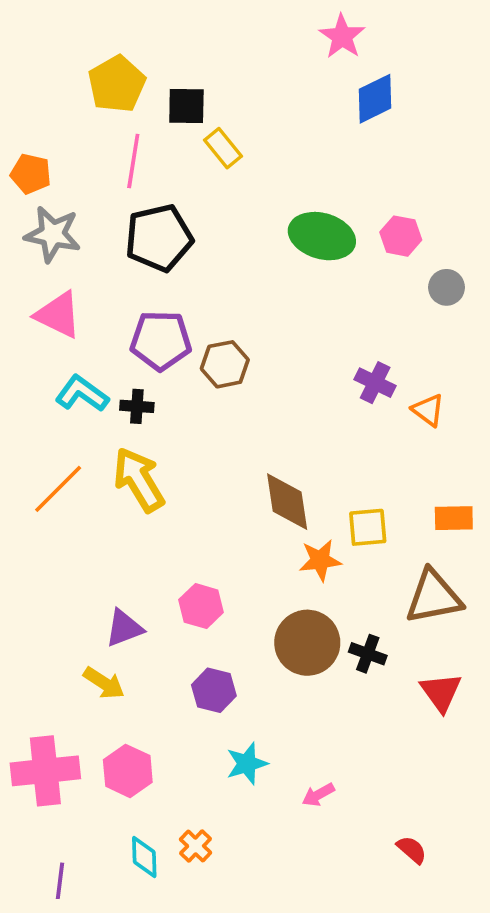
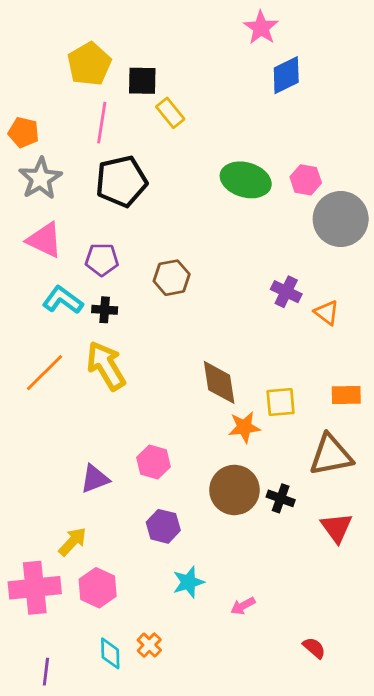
gray star: (53, 234) -> (40, 178), turned 30
gray circle: (446, 287) -> (341, 219), size x2.0
purple pentagon: (161, 340) -> (102, 260), moved, size x0.7
yellow arrow: (104, 683) -> (72, 542), moved, turned -80

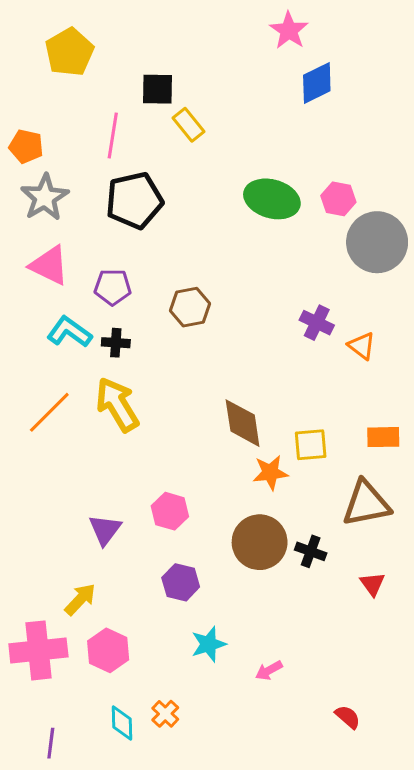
yellow pentagon: (89, 64) -> (69, 52), moved
purple triangle: (95, 479) -> (105, 530), turned -32
red triangle: (336, 528) -> (372, 584), size x0.7

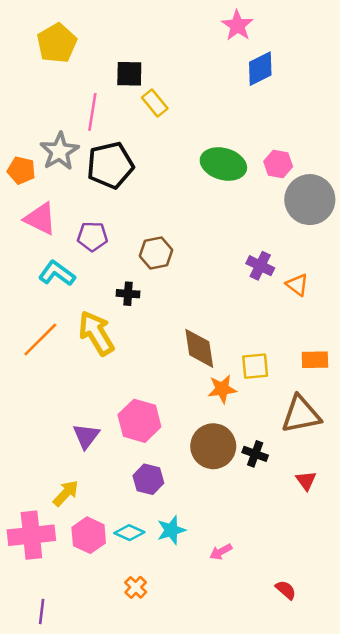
orange pentagon: (26, 146) -> (21, 170), moved
gray star: (45, 197) -> (59, 151), moved
black cross: (116, 343) -> (128, 294), moved
pink hexagon: (170, 511) -> (139, 421), size x1.4
cyan diamond: (122, 723) -> (129, 533), moved, turned -64

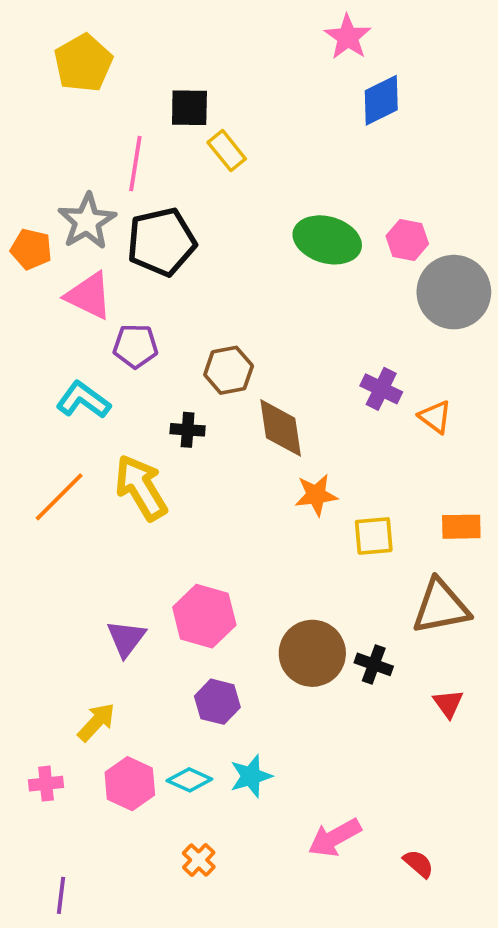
pink triangle: (40, 219) -> (89, 296), moved
brown diamond: (199, 348) -> (281, 428), moved
orange star: (222, 389) -> (316, 495), moved
pink cross: (31, 535) -> (46, 784), size x0.5
pink arrow: (221, 552) -> (335, 838), moved, size x1.6

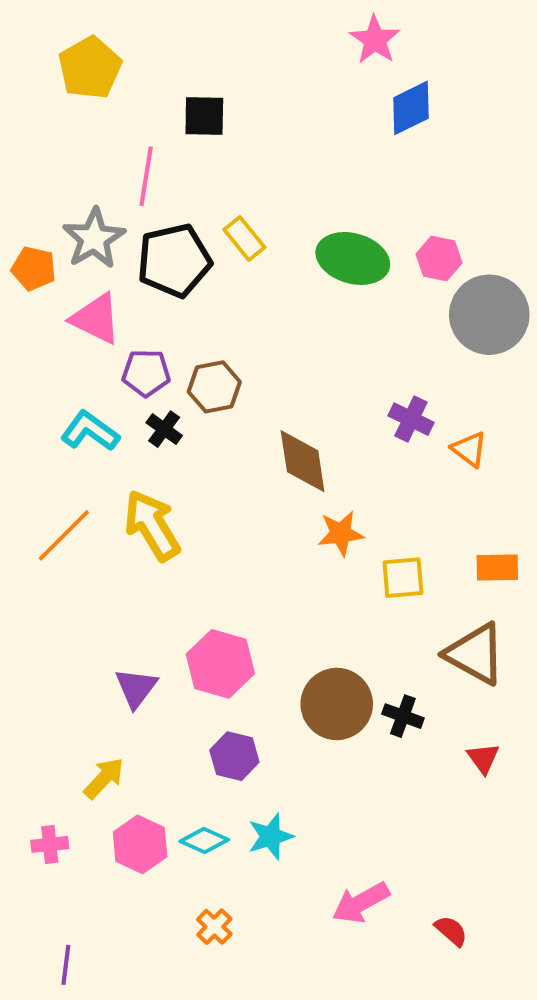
yellow rectangle: (227, 151) -> (244, 238), moved
brown hexagon: (229, 370) -> (214, 387), moved
black cross: (188, 430) -> (164, 429), moved, turned 32
brown triangle: (441, 607) -> (475, 654), turned 40

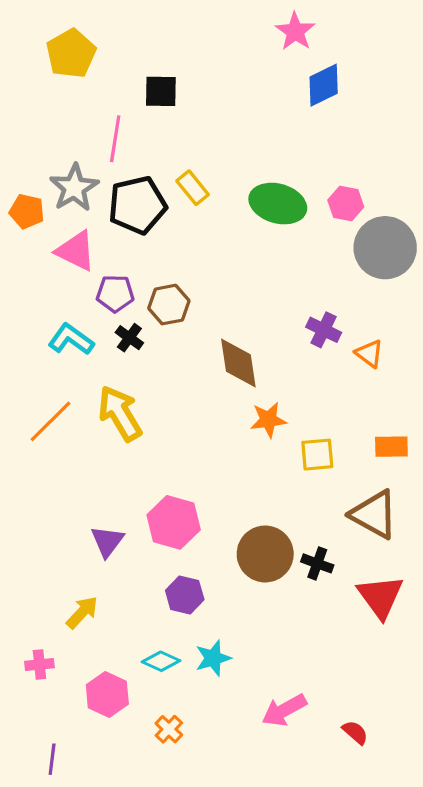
red triangle: (483, 758) -> (380, 597), size x1.8
pink hexagon: (140, 844) -> (107, 694), moved

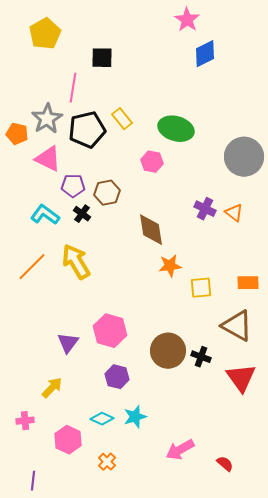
pink hexagon: (346, 204) -> (152, 162), moved
orange triangle: (369, 353) -> (234, 213), moved

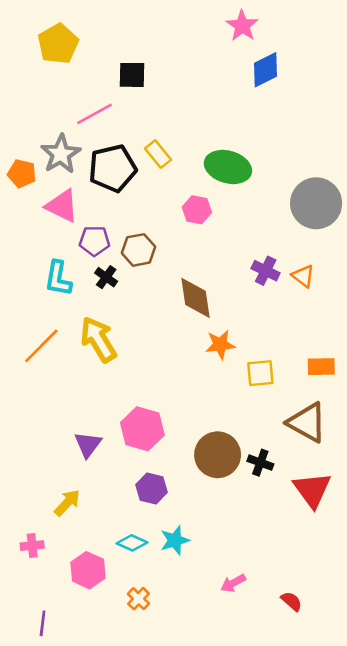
pink line: (73, 88) -> (94, 114), turned 52
cyan L-shape: (45, 215) -> (58, 278), turned -116
pink arrow: (180, 450) -> (233, 583), size x0.7

